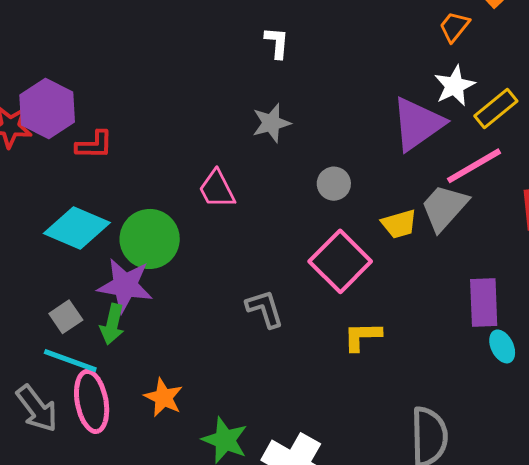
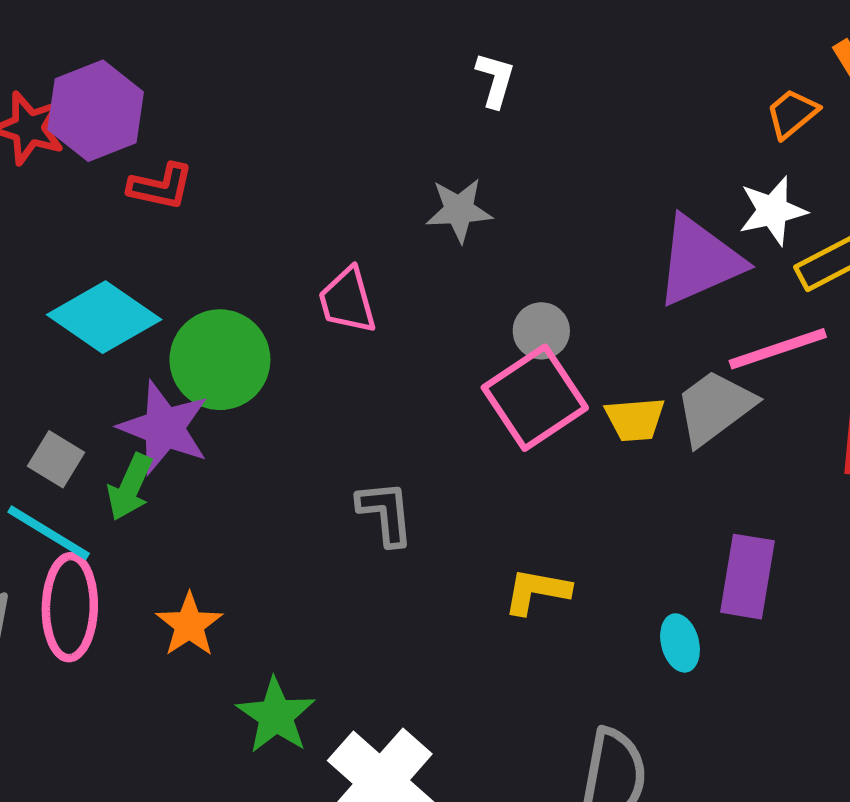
pink square: (340, 261) -> (535, 398), moved
gray square: (66, 317) -> (56, 459), turned -36
cyan ellipse: (502, 346) -> (680, 643), moved

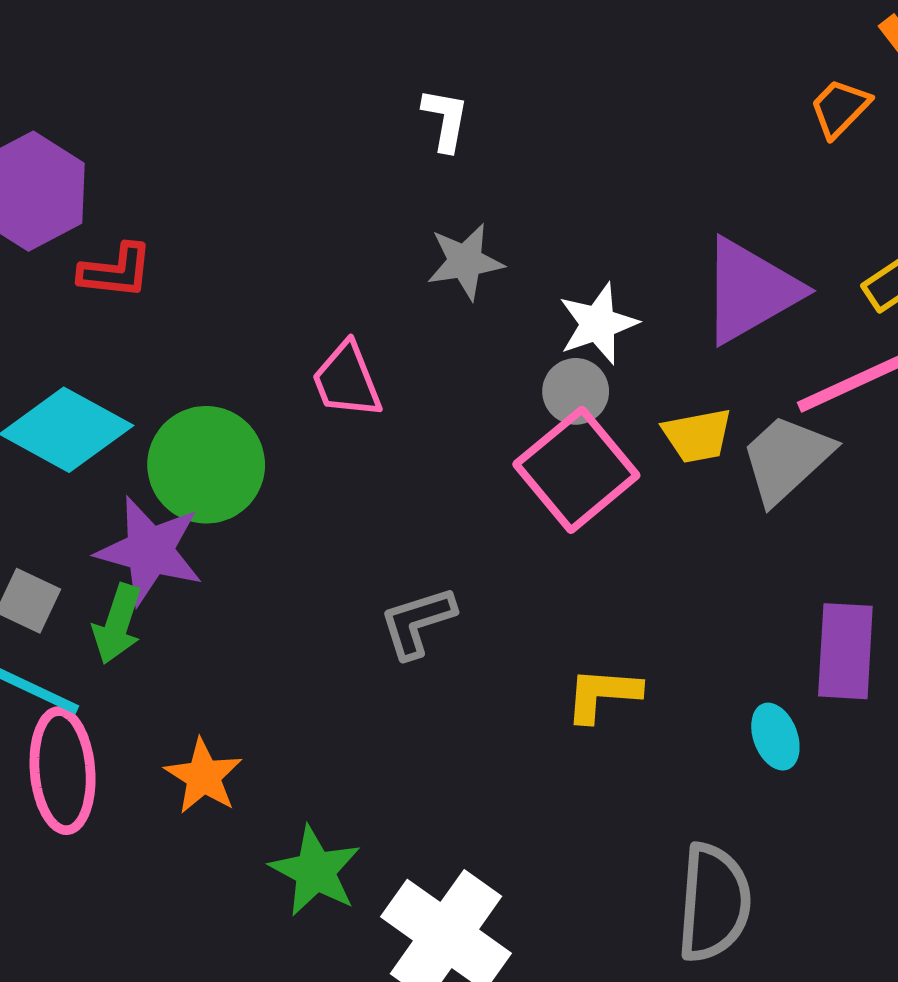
white L-shape: (495, 80) -> (445, 120), moved
white star: (773, 211) -> (598, 324), moved
yellow trapezoid: (635, 419) -> (697, 435), moved
gray L-shape: (386, 513) -> (417, 622), turned -96

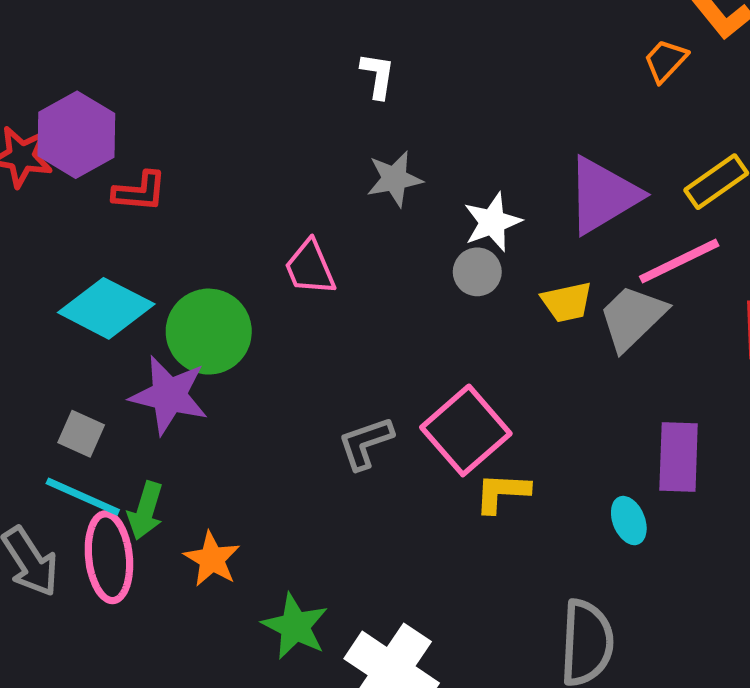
pink square: (576, 470) -> (466, 430), moved
green arrow: (117, 624) -> (146, 511), moved

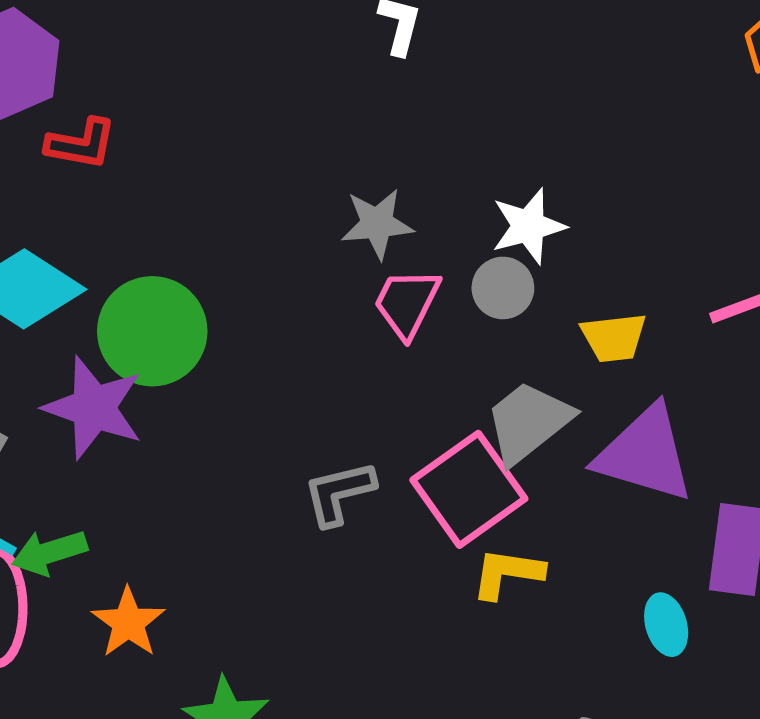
gray star: (394, 179) -> (377, 224), moved
purple triangle: (603, 195) -> (645, 454), moved, turned 42
pink trapezoid: (310, 268) -> (407, 303), moved, turned 44
gray trapezoid: (632, 317) -> (528, 422), moved
green arrow: (146, 511) -> (49, 552), turned 50

